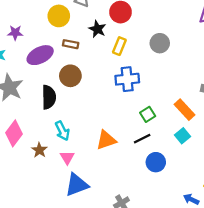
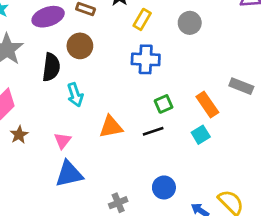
cyan arrow: (62, 131) -> (75, 95), moved
brown star: (39, 150) -> (19, 135), moved
blue circle: (156, 162) -> (164, 187), moved

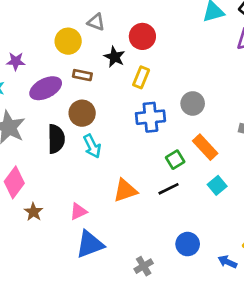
gray circle: (190, 23) -> (193, 103), moved
cyan arrow: (75, 95) -> (92, 146), moved
orange rectangle: (207, 105) -> (205, 147), moved
pink triangle: (63, 141) -> (78, 211), turned 36

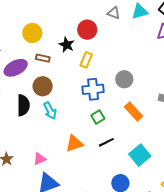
gray triangle: (96, 22) -> (114, 13), moved
green square: (175, 160) -> (98, 117), moved
cyan square: (217, 185) -> (140, 155), moved, size x1.5

